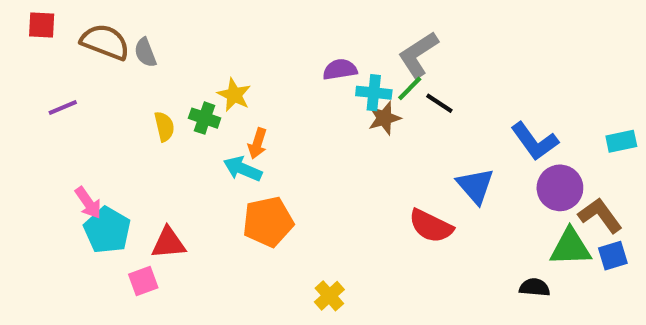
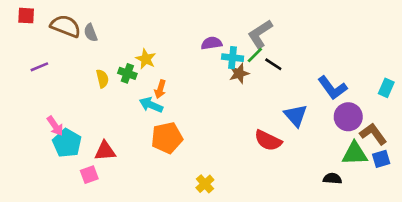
cyan rectangle: (621, 141) -> (386, 88), turned -54

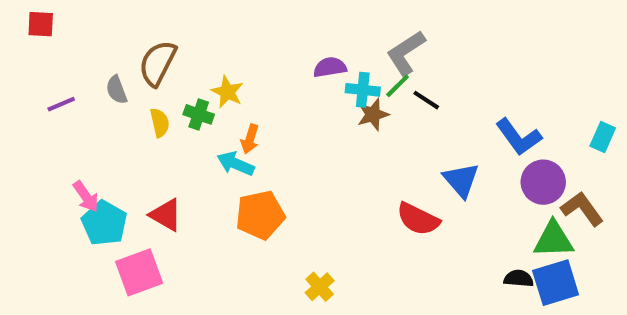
brown semicircle: (66, 26) -> (158, 63), moved, turned -84
gray semicircle: (91, 33) -> (117, 90), moved
red triangle: (105, 151) -> (166, 215), moved, turned 35
blue square: (381, 159) -> (556, 283), moved, size x1.6
pink square: (89, 175) -> (139, 272), size x1.6

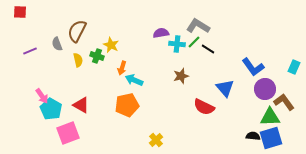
gray L-shape: (406, 53) -> (198, 26), turned 65
brown star: (373, 114) -> (181, 76), moved
cyan arrow: (236, 164) -> (134, 80), moved

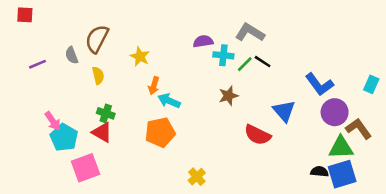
green line: (194, 42) -> (245, 64), moved
green cross: (97, 56) -> (106, 113), moved

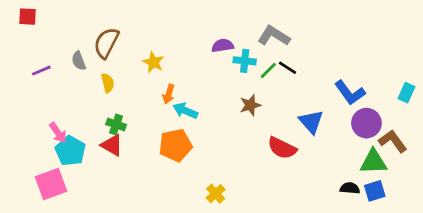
pink square: (86, 168) -> (51, 184), moved
blue square: (342, 174) -> (375, 191), size x0.7

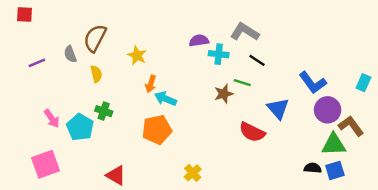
green line: (268, 71) -> (242, 83), moved, turned 63
red triangle: (112, 145) -> (116, 175), moved
cyan pentagon: (70, 151) -> (80, 127), moved

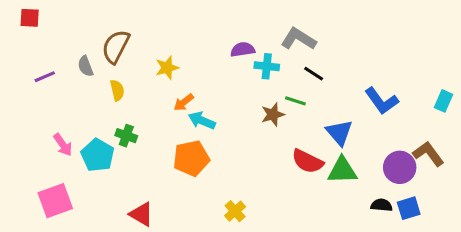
yellow star: (137, 55) -> (167, 68), turned 30
orange arrow: (151, 84) -> (184, 102), turned 35
purple circle: (328, 110) -> (400, 167), moved
green triangle: (334, 144) -> (342, 170), moved

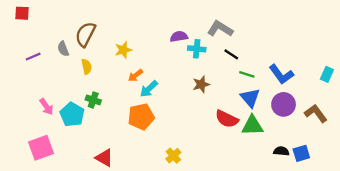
green line: (295, 101) -> (247, 74), moved
cyan arrow: (202, 121) -> (149, 89), turned -66
purple circle: (400, 167) -> (284, 104), moved

